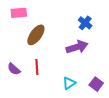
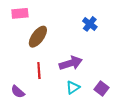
purple arrow: (77, 47) -> (71, 63), moved
purple semicircle: (14, 69) -> (18, 92), moved

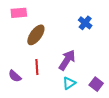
purple arrow: (71, 63) -> (67, 60), turned -40
purple semicircle: (18, 92) -> (15, 76), moved

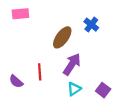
brown ellipse: (36, 35) -> (62, 37), moved

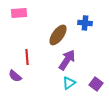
blue cross: (91, 25) -> (85, 23), turned -32
red line: (40, 72) -> (27, 57), moved

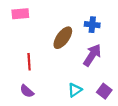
purple arrow: (67, 60) -> (92, 55), moved
purple semicircle: (15, 76) -> (27, 91), moved

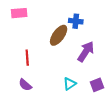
blue cross: (92, 25) -> (76, 21), moved
purple square: (104, 91) -> (97, 85), turned 32

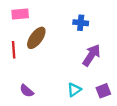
brown ellipse: (59, 35) -> (36, 38), moved
red line: (27, 58) -> (14, 50), moved

